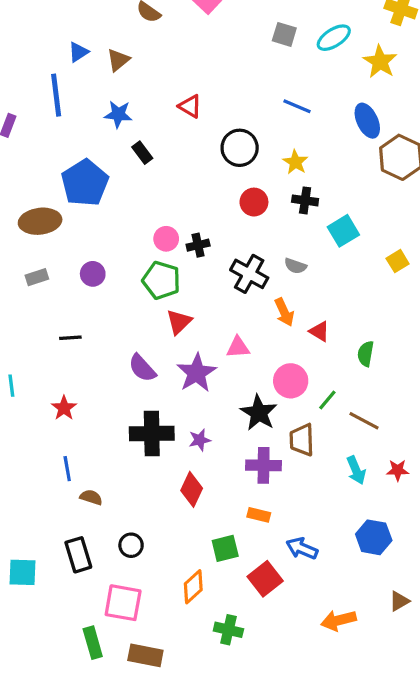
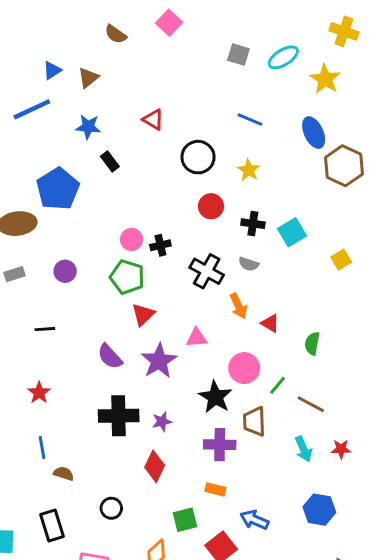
blue line: (56, 95) -> (32, 109), turned 72
black cross: (305, 200) -> (253, 224), moved
black circle: (131, 545) -> (111, 508), moved

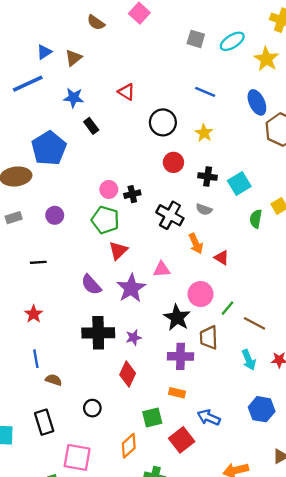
green semicircle: (312, 344) -> (256, 219), moved

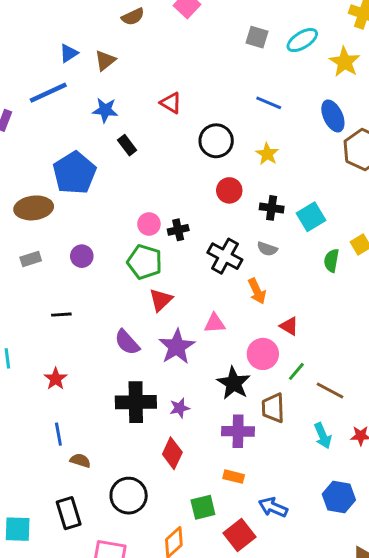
brown semicircle: (96, 23) -> (133, 17), turned -60
red triangle: (222, 258) -> (289, 326), moved
black circle: (92, 408) -> (129, 496), size x1.6

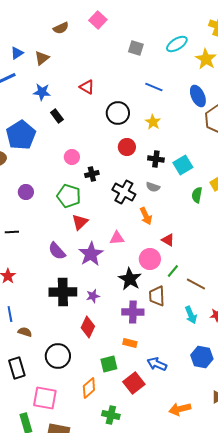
gray square: (257, 37) -> (136, 48), moved
pink circle: (149, 224) -> (72, 157), moved

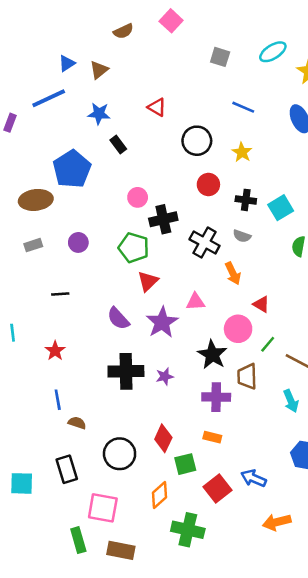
black cross: (92, 174) -> (163, 219), size x1.5
red diamond: (88, 327) -> (163, 438), moved
blue arrow: (157, 364) -> (254, 478), moved
green cross: (111, 415) -> (188, 530), size x1.4

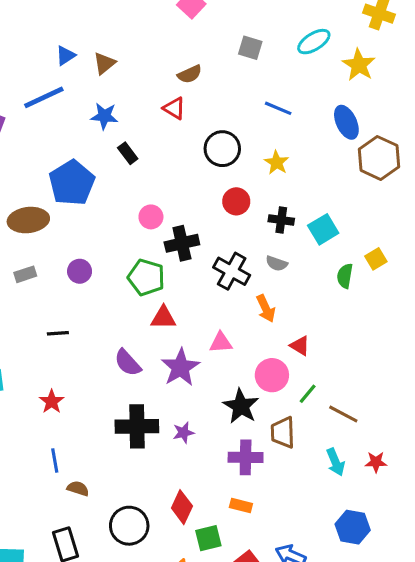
brown semicircle: (123, 31) -> (190, 74), moved
red triangle: (148, 281) -> (163, 318), turned 45

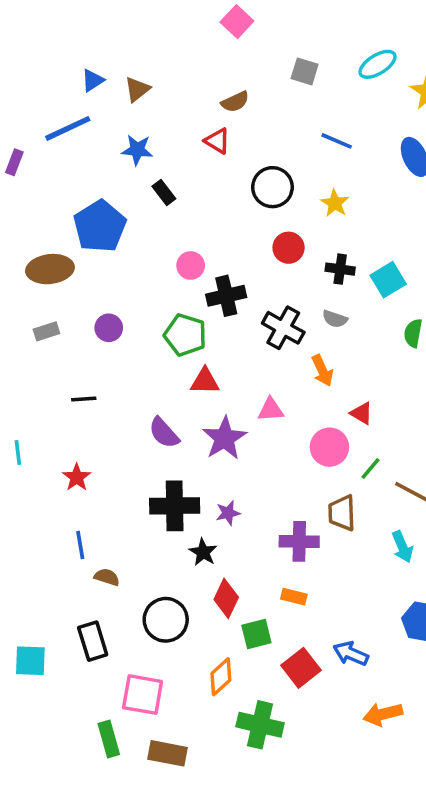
black star: (241, 406) -> (203, 552), moved, size x0.7

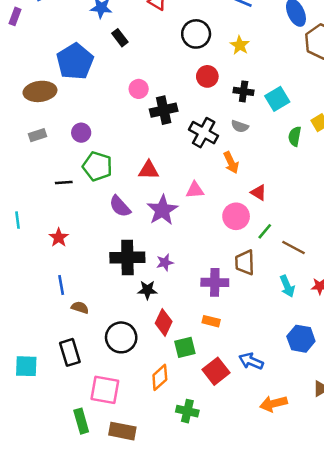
green pentagon: (185, 335) -> (97, 166), moved
black star: (203, 552) -> (147, 290), turned -30
green cross: (260, 725) -> (187, 411), size x0.7

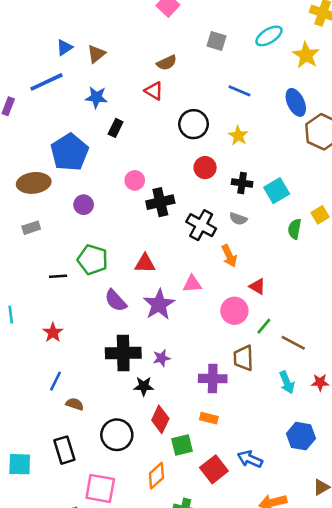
black rectangle: (120, 38) -> (116, 128), turned 63
purple circle: (81, 133) -> (84, 205), moved
blue line: (61, 285) -> (55, 381), turned 36

